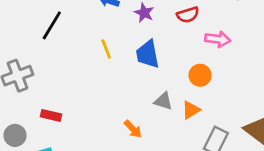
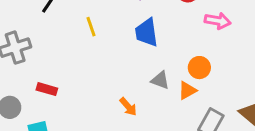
yellow line: (106, 49) -> (91, 27), moved
orange circle: (200, 75) -> (199, 68), moved

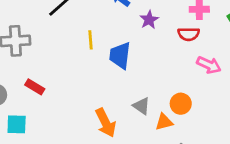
blue trapezoid: (147, 32) -> (120, 56), moved
orange arrow: (128, 107) -> (106, 123), size x1.5

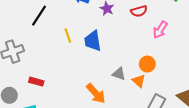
pink arrow: (209, 65) -> (160, 30), turned 114
orange triangle: (164, 122) -> (139, 81), turned -48

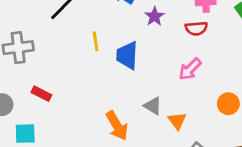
pink arrow: (160, 30) -> (190, 69), moved
orange circle: (147, 64) -> (228, 104), moved

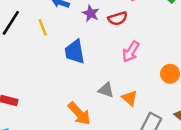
red semicircle: (196, 28) -> (118, 18), moved
yellow line: (96, 41) -> (43, 27), moved

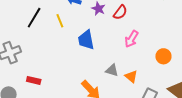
red semicircle: (118, 18) -> (120, 12), turned -35

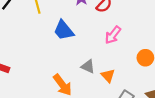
blue trapezoid: (86, 40) -> (64, 30), turned -35

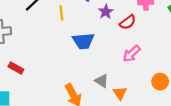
blue trapezoid: (64, 30) -> (83, 41), turned -65

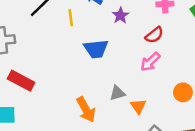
red semicircle: (128, 22) -> (154, 35), moved
red rectangle: (16, 68) -> (21, 81), size x1.5
gray triangle: (102, 81) -> (117, 93), turned -48

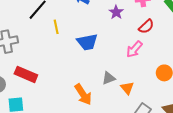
purple star: (120, 15) -> (116, 12), moved
yellow line: (71, 18) -> (56, 27), moved
red semicircle: (154, 35) -> (146, 26), moved

